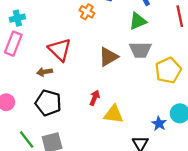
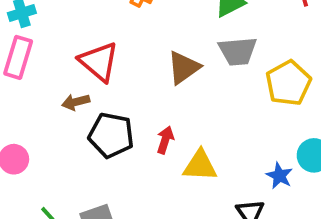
black pentagon: (48, 103) -> (111, 135), moved

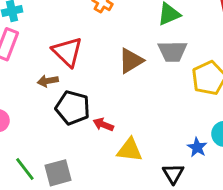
red arrow: (165, 140) -> (103, 125), moved, turned -90
yellow triangle: (200, 166) -> (130, 150), moved

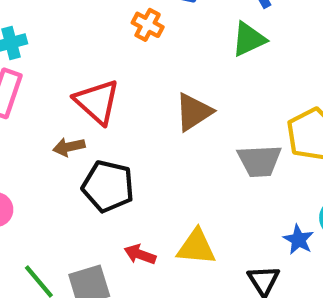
gray trapezoid: (172, 51) -> (259, 161), moved
red arrow: (103, 125) -> (140, 254), moved

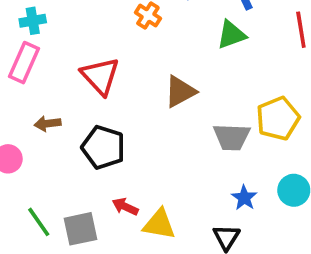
brown arrow: (69, 147) -> (48, 124), moved
blue star: (299, 240) -> (244, 198), moved
yellow triangle: (196, 247) -> (159, 224), moved

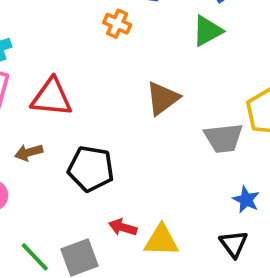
red triangle: (100, 76) -> (52, 97), moved, turned -33

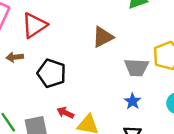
red triangle: (52, 97) -> (34, 25), turned -48
blue star: (246, 200) -> (133, 101), moved

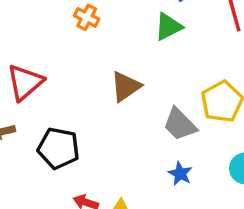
gray trapezoid: (136, 68) -> (180, 124), turned 50

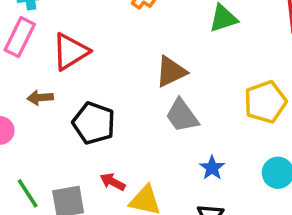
gray trapezoid: (180, 124) -> (182, 115), moved

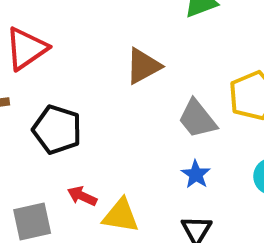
gray trapezoid: (182, 115) -> (197, 119), moved

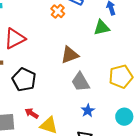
gray trapezoid: (197, 119) -> (80, 82), moved

